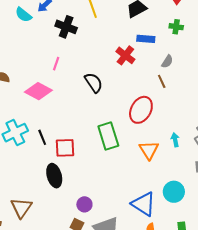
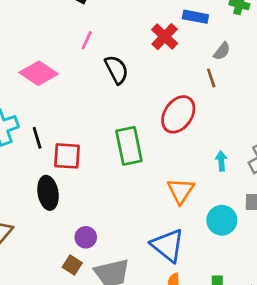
pink line: (56, 64) -> (87, 40), moved
orange triangle: (149, 150) -> (181, 191), moved
cyan circle: (174, 192) -> (222, 220), moved

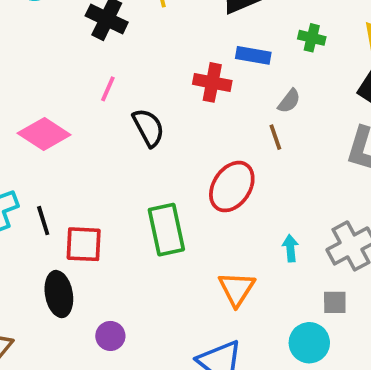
red cross: (165, 37) -> (212, 82), turned -32
cyan circle: (222, 220) -> (309, 343), moved
purple circle: (86, 237) -> (110, 336), moved

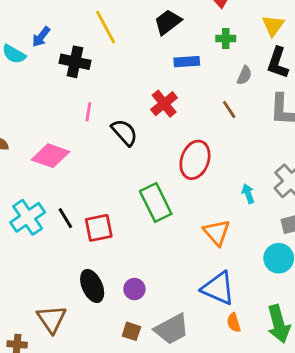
red cross: (212, 82) -> (164, 104), moved, turned -36
gray semicircle: (289, 101) -> (244, 75), moved
brown line: (275, 137) -> (229, 109), moved
black ellipse: (59, 294) -> (92, 286), moved

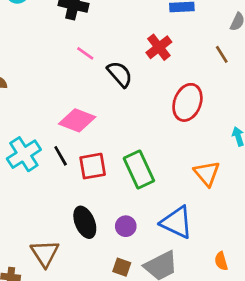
pink line: (88, 112) -> (85, 53), turned -66
pink diamond: (51, 156) -> (77, 120), moved
green rectangle: (156, 203) -> (139, 169), moved
blue triangle: (218, 288) -> (177, 222), moved

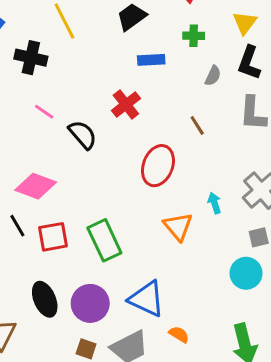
brown line: (222, 54) -> (197, 125), moved
orange triangle: (207, 173) -> (178, 226), moved
purple circle: (126, 226) -> (90, 303), size x1.6
orange semicircle: (221, 261) -> (179, 334), moved, turned 138

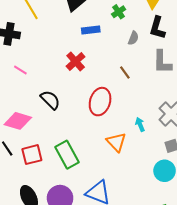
green cross: (194, 36) -> (119, 12), turned -32
black semicircle: (83, 135) -> (50, 100), moved

